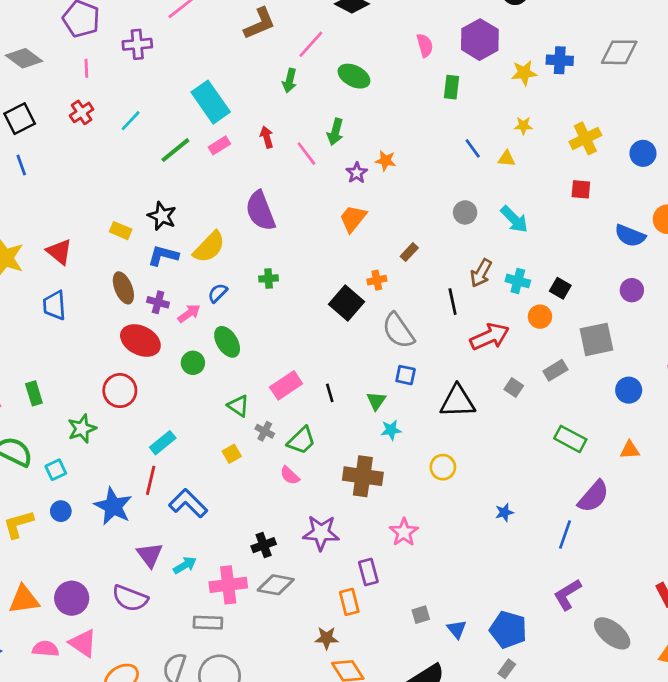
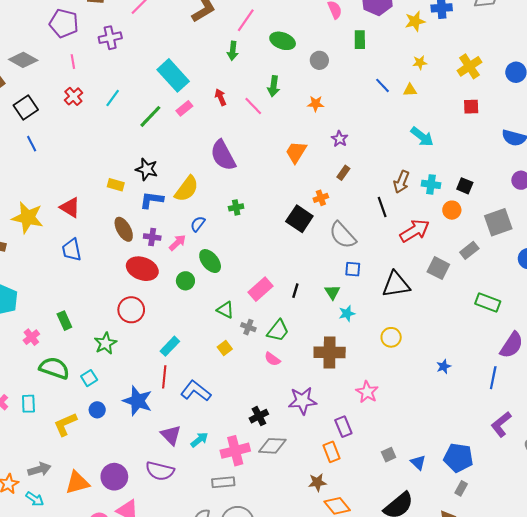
purple star: (357, 173) -> (340, 139), moved
gray circle: (465, 212) -> (319, 60), moved
gray square: (514, 388) -> (438, 268), size x1.5
black line: (330, 393) -> (295, 291), turned 40

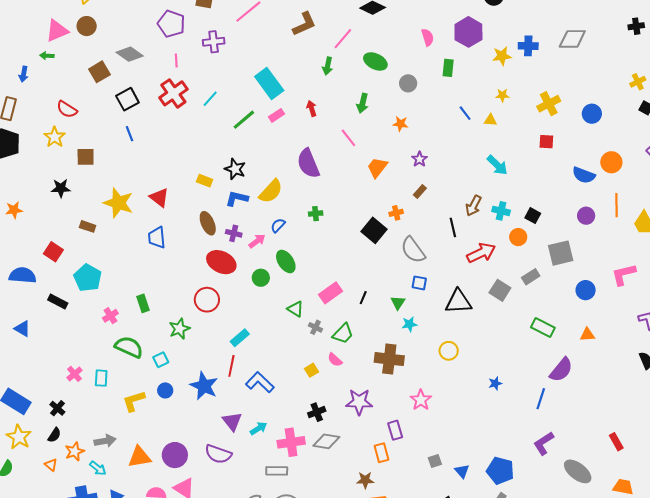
red cross: (73, 96) -> (173, 93), size x1.6
pink line: (253, 106) -> (348, 138), moved
yellow square: (225, 348) -> (312, 370), moved

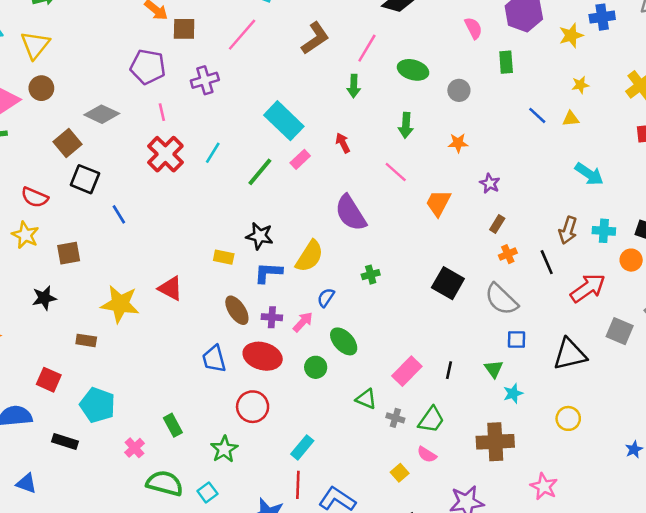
black square: (127, 99) -> (85, 179), moved, turned -30
orange cross: (396, 213) -> (508, 254), moved
blue trapezoid: (157, 238) -> (214, 359), moved

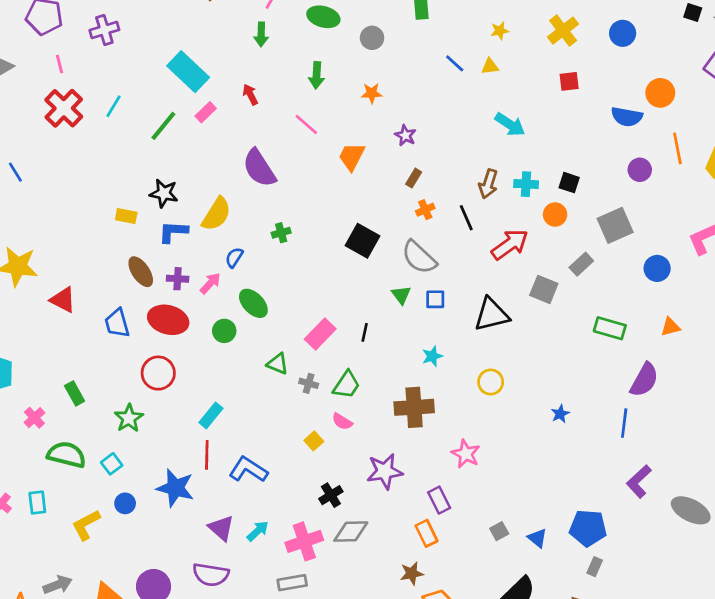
red triangle: (170, 288) -> (63, 300), moved
green triangle: (494, 369) -> (401, 295), moved

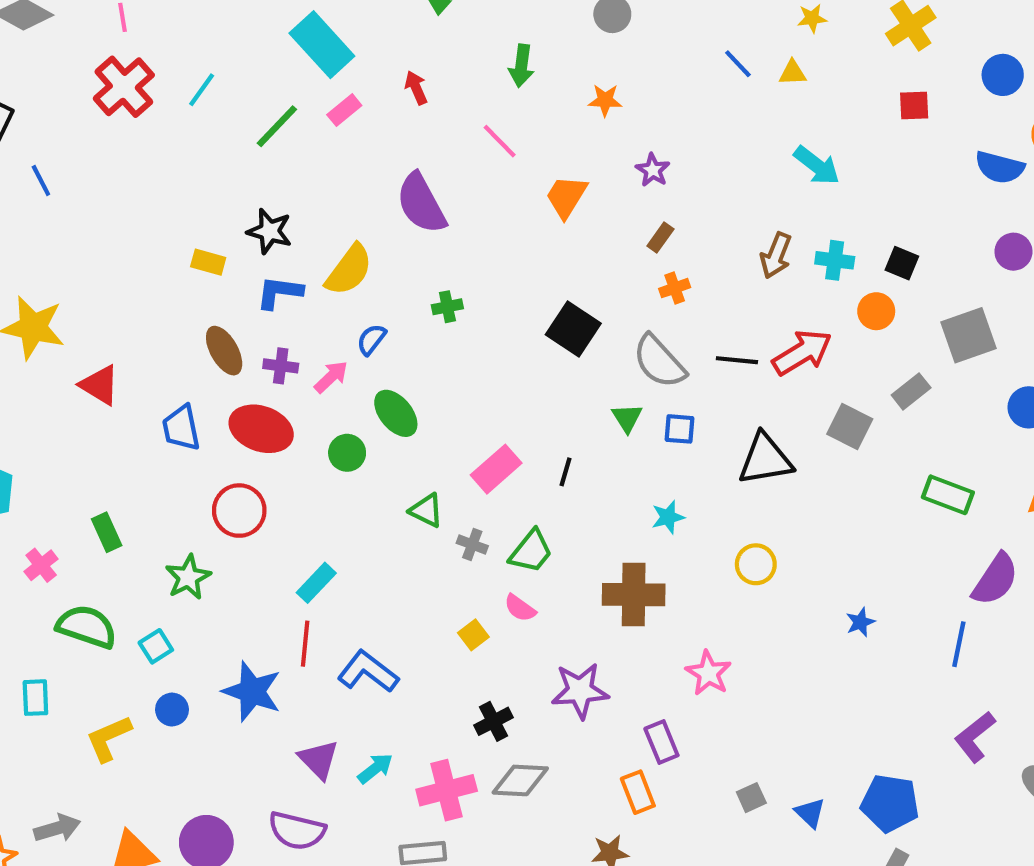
blue circle: (623, 33) -> (1003, 75), moved
black line: (466, 218) -> (737, 360), moved, turned -65

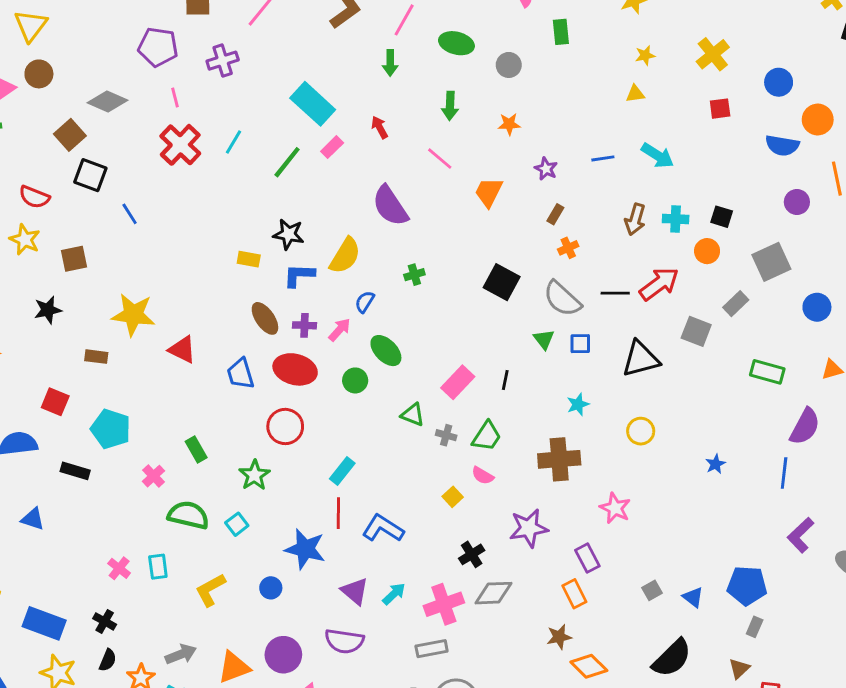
blue line: (738, 64) -> (603, 158), moved, turned -50
blue circle: (172, 710) -> (271, 588), moved

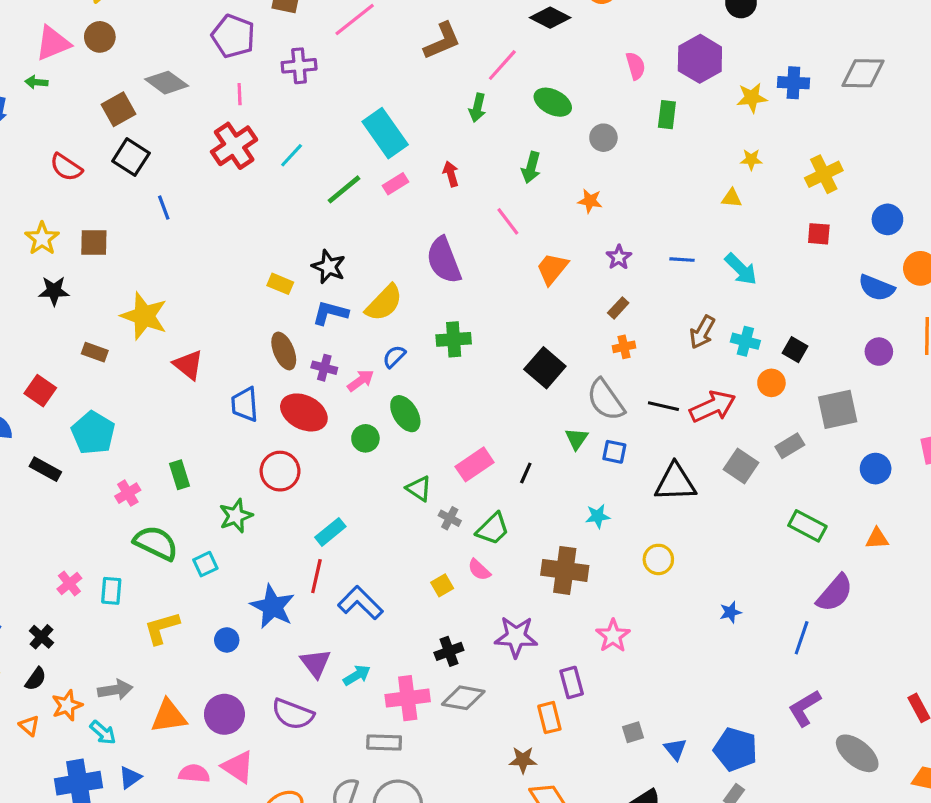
yellow star: (25, 240) -> (42, 239), moved
green cross: (414, 275) -> (454, 339), size x1.5

